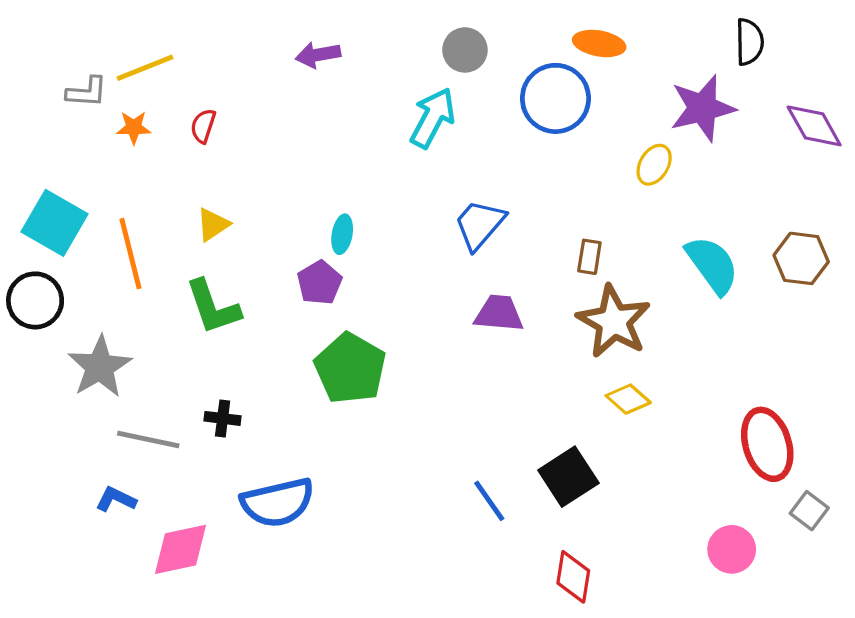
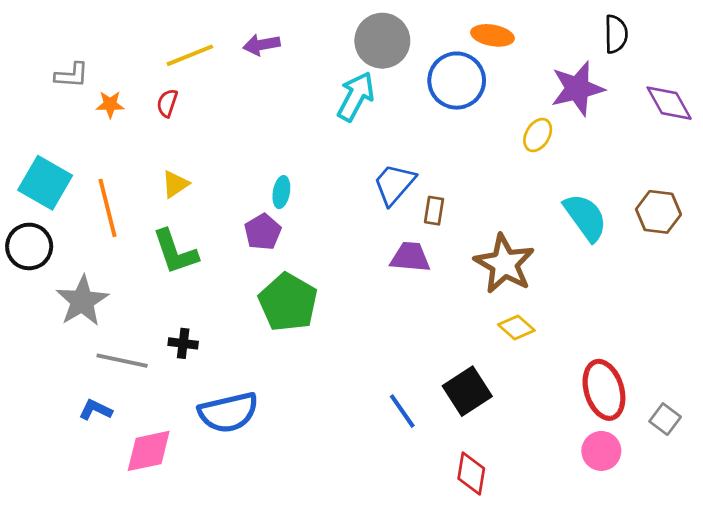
gray circle: (465, 50) -> (382, 41), size x1.5
yellow line: (145, 68) -> (190, 55), moved
brown rectangle: (589, 257) -> (434, 211), moved
red ellipse: (767, 444) -> (604, 390), moved

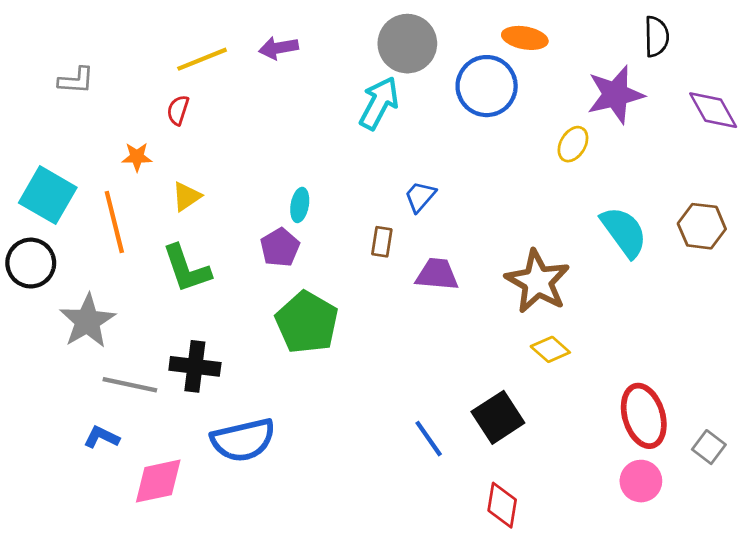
orange star: (110, 104) -> (137, 157), moved
blue trapezoid: (394, 184) -> (420, 196), size x0.7
brown rectangle: (434, 211) -> (382, 242), moved
black cross: (183, 343) -> (195, 366), size x1.6

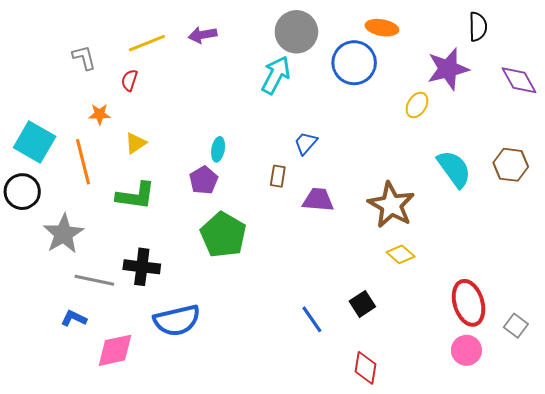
gray L-shape: (76, 80) -> (84, 58), moved, turned -108
green L-shape: (186, 269) -> (136, 196), turned -63
black square: (498, 417) -> (362, 304), size x0.7

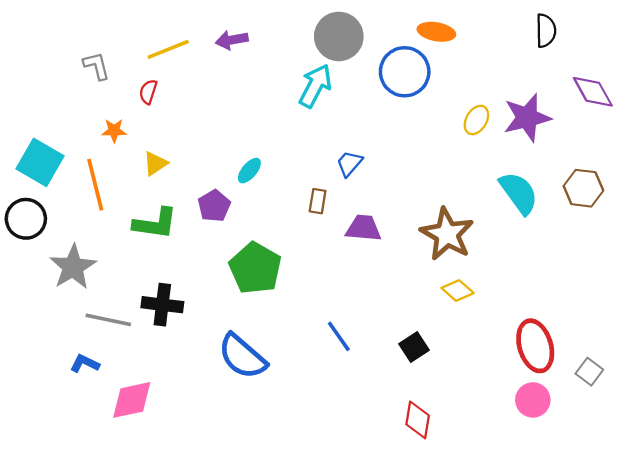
purple star: (448, 69) -> (527, 118), moved
cyan ellipse: (218, 149) -> (249, 171), turned 30
purple pentagon: (204, 180) -> (214, 206), moved
blue line: (312, 319) -> (339, 336), moved
blue semicircle: (177, 320) -> (242, 356), moved, turned 54

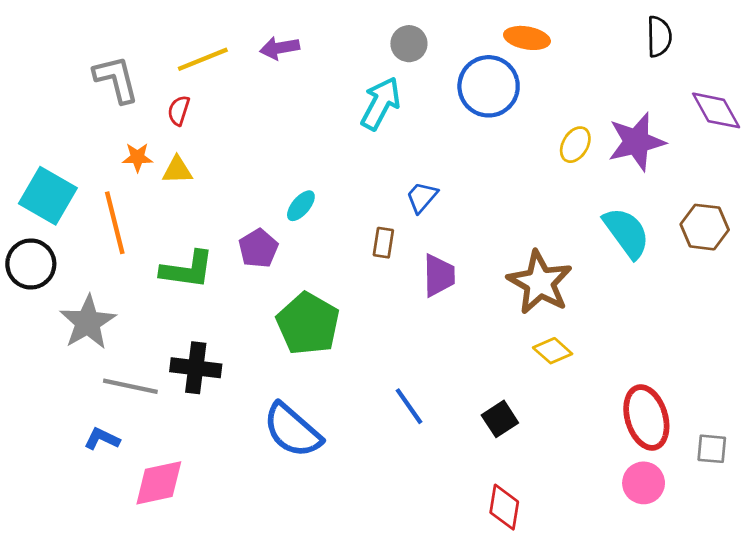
gray circle: (339, 36) -> (409, 44), size x0.6
gray L-shape: (96, 66) -> (116, 79), size x1.4
yellow triangle: (155, 164) -> (177, 170), moved, turned 32
purple trapezoid: (363, 228) -> (439, 275), turned 84
gray square: (589, 372) -> (712, 449), turned -32

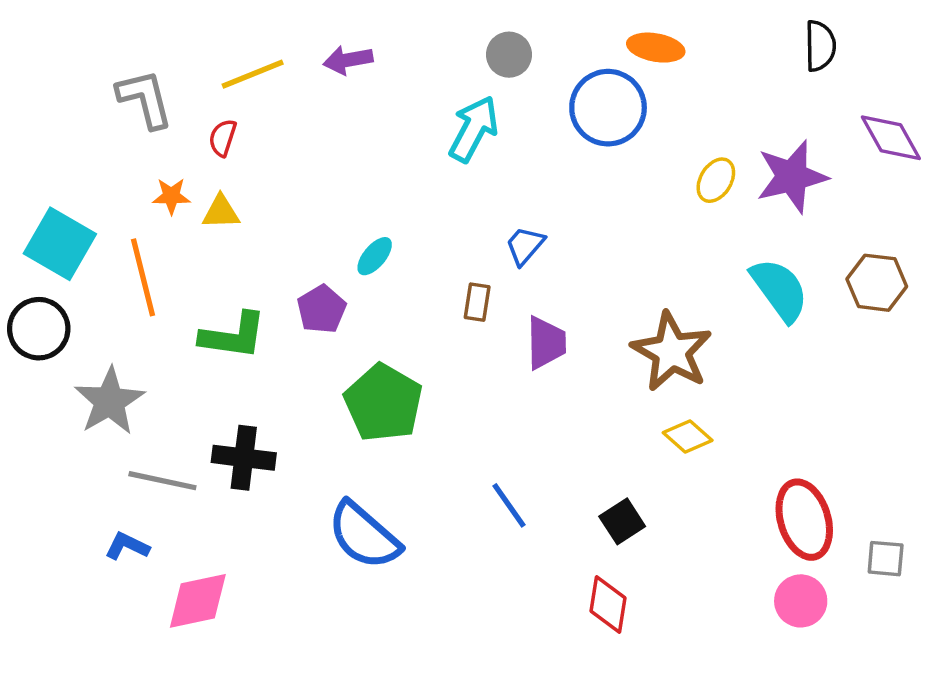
red diamond: (504, 507) -> (608, 604), moved

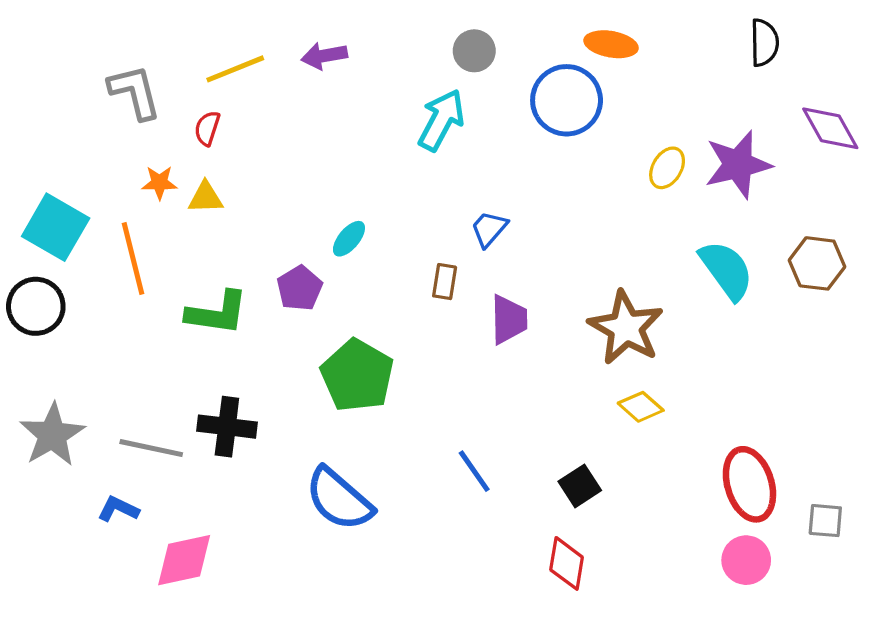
gray star: (109, 401) -> (52, 435), moved

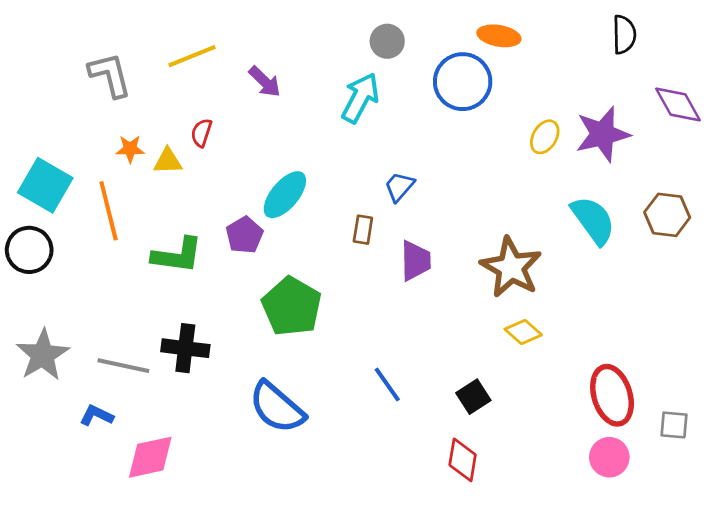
purple arrow: (324, 56) -> (265, 82), moved, turned -126
red semicircle: (207, 128) -> (201, 133), moved
cyan ellipse: (349, 239) -> (285, 195), size x1.6

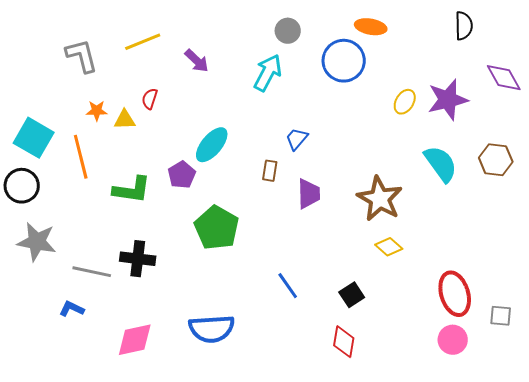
gray star: (43, 355) -> (37, 242), moved, turned -30
blue semicircle: (277, 407) -> (212, 329), moved, turned -45
pink diamond: (150, 457) -> (135, 340), moved

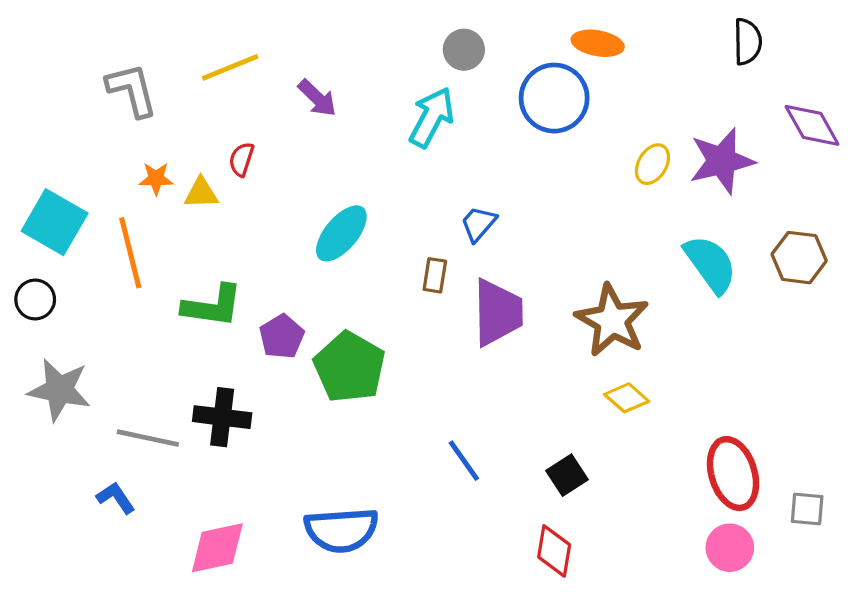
purple pentagon: (182, 175) -> (282, 337), moved
black circle: (22, 186) -> (35, 299), size x0.7
purple trapezoid: (309, 194) -> (498, 312), size x1.4
blue L-shape: (72, 309) -> (116, 498), turned 30

